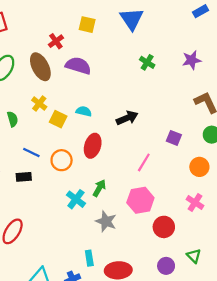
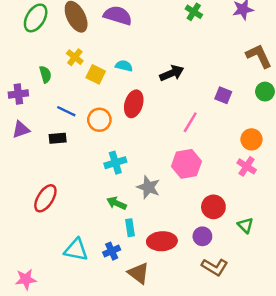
orange circle: (199, 167) -> (251, 139), moved
green arrow: (99, 188) -> (117, 203), moved, turned -96
cyan cross: (76, 199) -> (115, 163), turned 36
red circle: (164, 227) -> (213, 207), moved
purple circle: (166, 266) -> (202, 236), moved

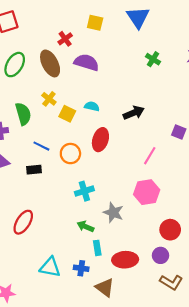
green semicircle: (45, 74) -> (23, 114), size x1.5
blue cross: (112, 251) -> (81, 268), turned 32

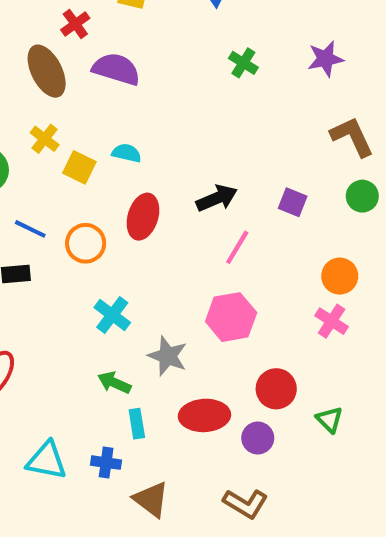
black arrow: (134, 113) -> (217, 198), moved
cyan cross: (84, 191) -> (112, 315), turned -36
red ellipse: (125, 260) -> (204, 415), moved
brown L-shape: (171, 282) -> (245, 504), moved

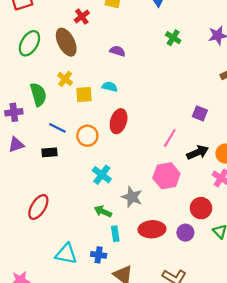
purple semicircle: (116, 69) -> (117, 51), moved, size x0.6
yellow square: (79, 167) -> (84, 94), turned -30
black arrow: (217, 198) -> (198, 152), moved
red circle: (276, 389) -> (201, 208), moved
purple circle: (258, 438) -> (185, 233), moved

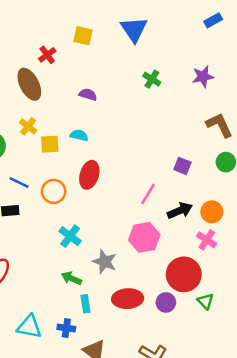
red circle: (201, 208) -> (184, 274), size x1.4

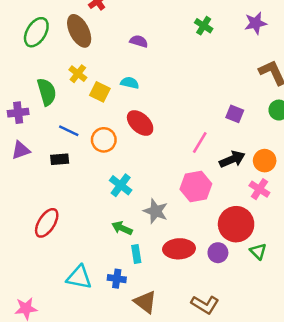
yellow square: (50, 144) -> (100, 92), turned 30
red ellipse: (89, 175) -> (140, 123), turned -64

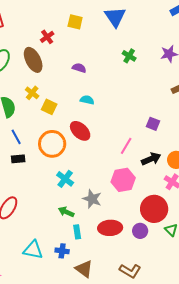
cyan semicircle: (130, 83) -> (87, 100), moved
blue line: (69, 131) -> (16, 137), moved, turned 35
orange circle: (104, 140) -> (52, 144), size x1.4

